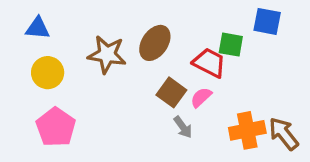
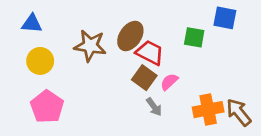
red trapezoid: (209, 63) -> (150, 53), moved

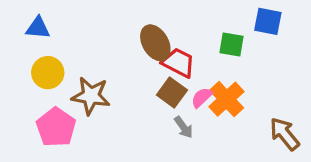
brown ellipse: (130, 36) -> (155, 43), turned -64
brown star: (90, 46) -> (91, 96), moved
orange cross: (208, 110) -> (227, 99), moved, turned -32

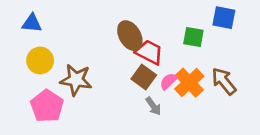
brown arrow: (284, 134) -> (224, 81), moved

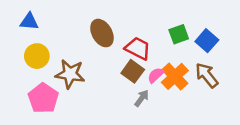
blue square: (224, 18) -> (207, 41), moved, turned 30
brown ellipse: (130, 36) -> (102, 33), moved
green square: (193, 37) -> (179, 34), turned -30
gray arrow: (153, 106) -> (142, 98), turned -108

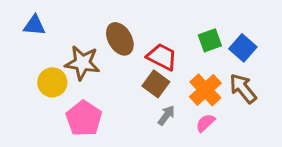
yellow circle: (37, 56) -> (52, 82), moved
brown star: (70, 74) -> (82, 63), moved
pink semicircle: (156, 75) -> (205, 123), moved
pink pentagon: (43, 98) -> (84, 118), moved

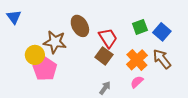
blue triangle: (34, 25) -> (14, 17), moved, turned 49
red trapezoid: (162, 57) -> (108, 38), turned 30
gray arrow: (166, 115) -> (105, 88), moved
pink pentagon: (84, 118) -> (45, 69), moved

